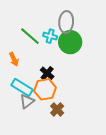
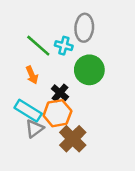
green circle: (70, 42) -> (89, 70), moved
orange arrow: (14, 59) -> (32, 75), moved
brown cross: (57, 109) -> (73, 139), size x1.5

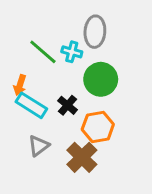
orange arrow: (32, 75) -> (20, 85), moved, turned 42
cyan rectangle: (28, 111) -> (31, 105), moved
orange hexagon: (57, 113) -> (98, 127), moved

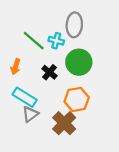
cyan rectangle: (31, 105) -> (25, 97), moved
black cross: (67, 105) -> (49, 72), moved

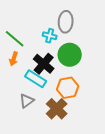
green line: (34, 41) -> (15, 39), moved
black cross: (49, 72) -> (44, 64), size x1.5
cyan rectangle: (25, 97) -> (36, 79), moved

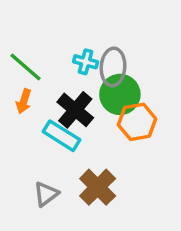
gray ellipse: (66, 22) -> (113, 67), moved
orange hexagon: (68, 88) -> (137, 122), moved
gray triangle: (27, 101) -> (46, 194), moved

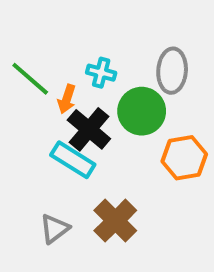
gray ellipse: (113, 67) -> (172, 71), moved
orange arrow: (24, 101) -> (67, 99), moved
orange hexagon: (137, 122) -> (184, 158), moved

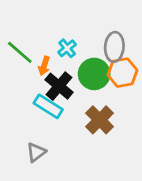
cyan cross: (101, 73) -> (67, 48), turned 36
orange hexagon: (184, 158) -> (122, 73), moved
brown cross: (115, 221) -> (100, 120), moved

